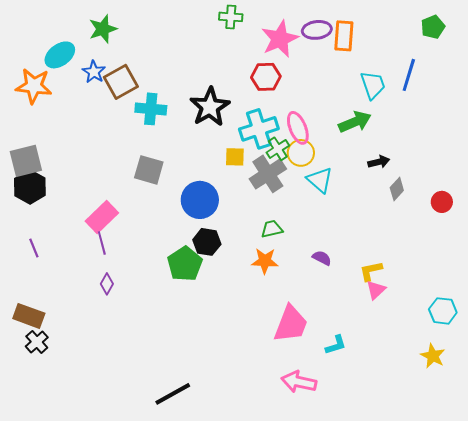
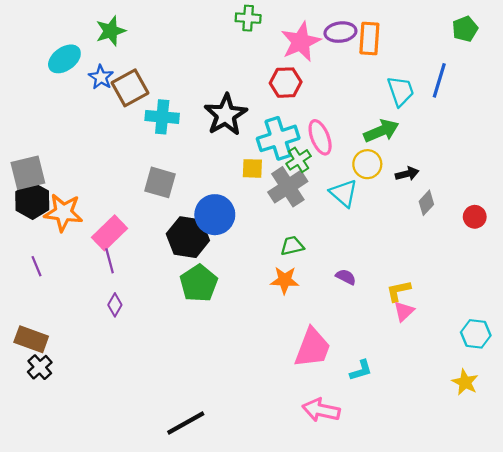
orange star: (34, 86) -> (63, 212), moved
yellow circle: (301, 153) -> (367, 164), moved
black hexagon: (207, 242) -> (188, 237), moved, size x1.4

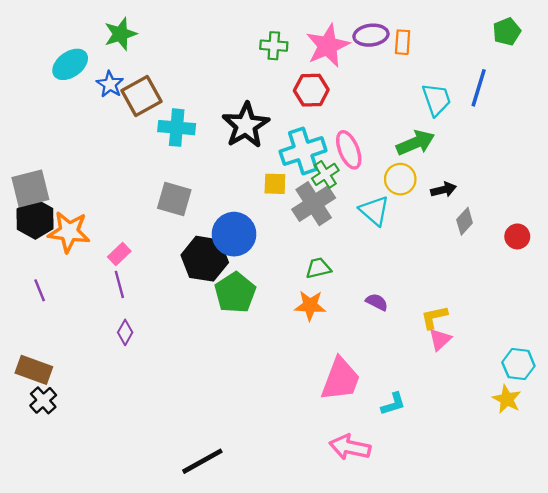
green cross: (248, 18) -> (274, 46), moved
orange rectangle: (369, 39) -> (403, 42), size x0.7
pink rectangle: (110, 233) -> (119, 254), size x0.6
green pentagon: (199, 283) -> (235, 293), moved
yellow star: (465, 382) -> (507, 399), moved

